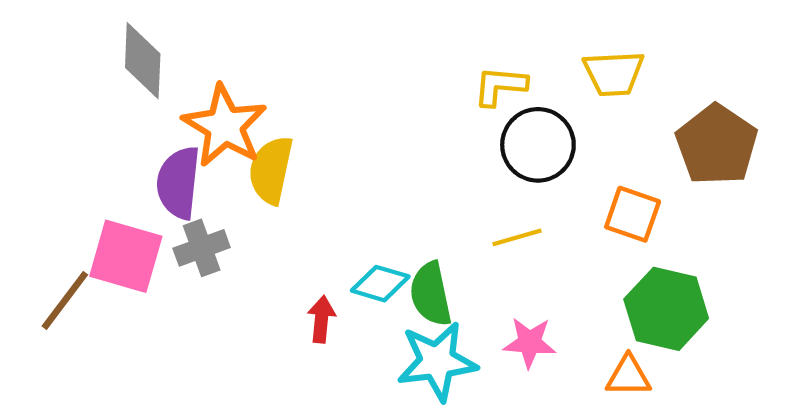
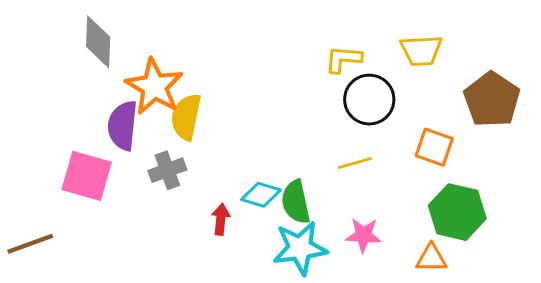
gray cross: (202, 248) -> (167, 170), moved
brown line: (65, 300) -> (30, 244), moved, turned 33

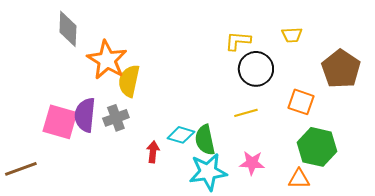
yellow trapezoid: (421, 50) -> (292, 35), size x0.7
purple semicircle: (123, 125) -> (85, 115), moved

